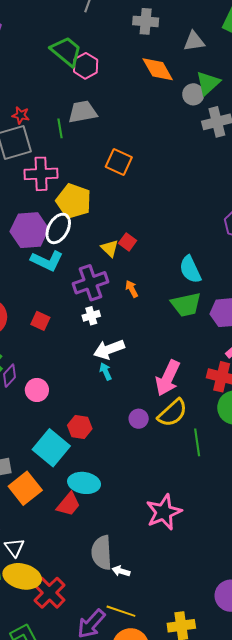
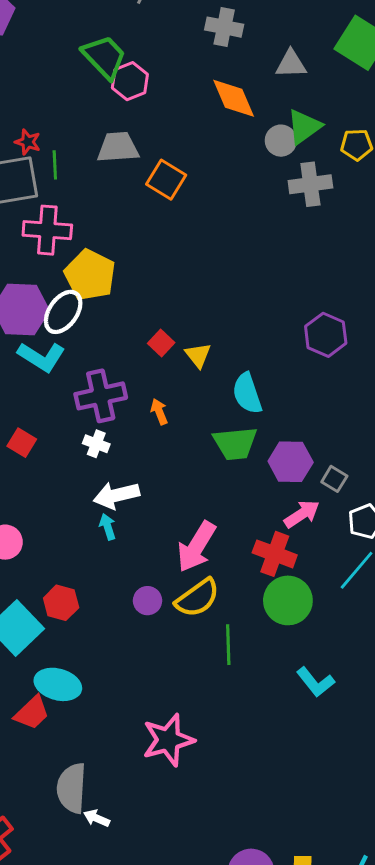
green line: (60, 128) -> (55, 165), moved
orange square: (119, 162) -> (166, 180), moved
yellow triangle: (110, 248) -> (198, 355), moved
white cross: (91, 316) -> (96, 444), turned 30

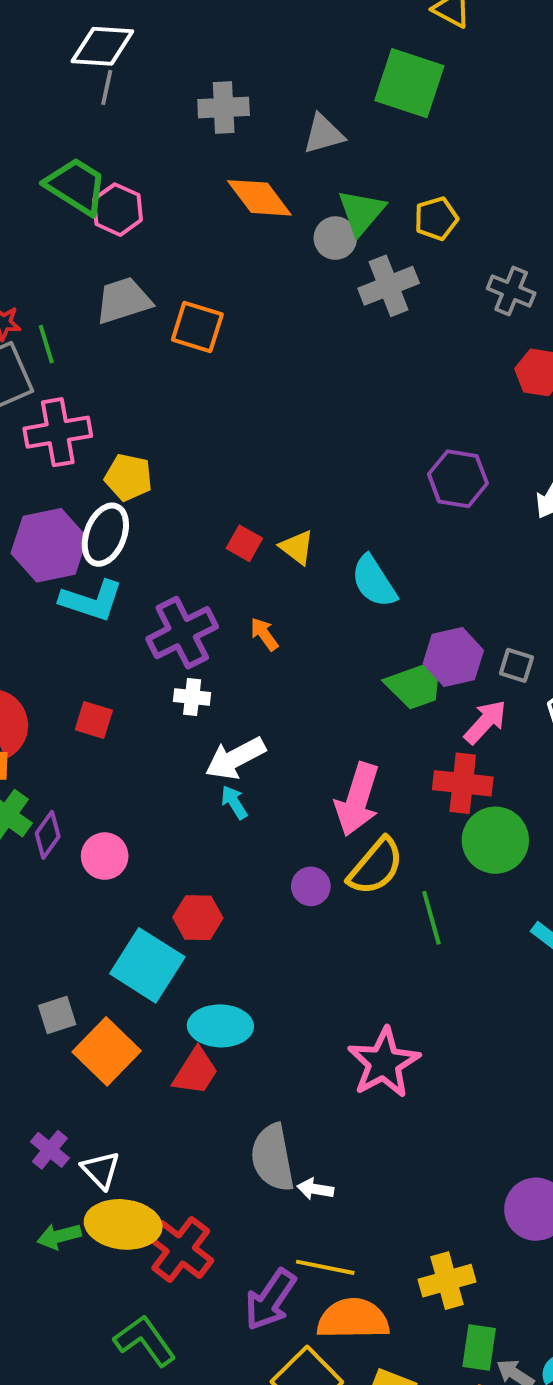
yellow pentagon: (90, 275) -> (128, 477), size x0.7
green trapezoid: (235, 443) -> (416, 685), moved

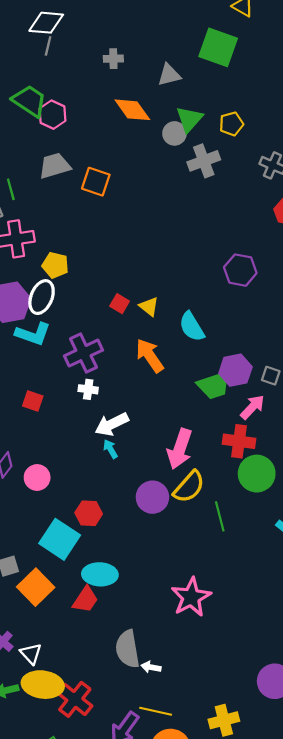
gray cross: (224, 107) -> (113, 59), size x0.7
orange arrow: (264, 634) -> (150, 356), moved, size x1.8
purple circle: (311, 886) -> (152, 497), size x1.5

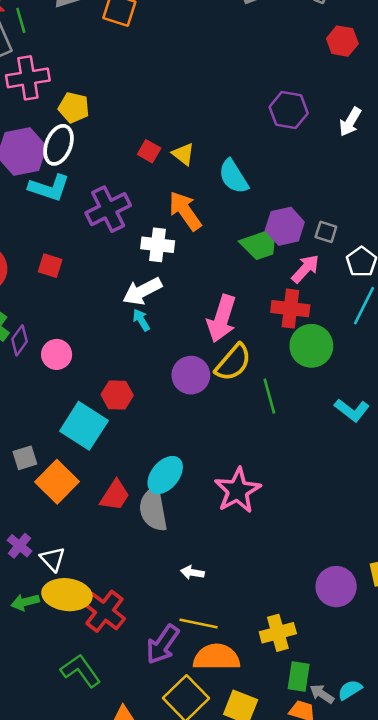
white cross: (88, 389) -> (158, 245), moved, size x1.4
cyan ellipse: (100, 574) -> (165, 475), moved, turned -52
gray semicircle: (127, 649) -> (153, 509), moved

